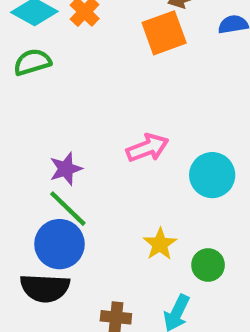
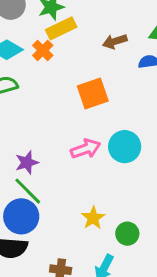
orange square: (164, 33) -> (93, 93), moved
cyan circle: (212, 175) -> (125, 147), moved

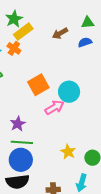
orange square: (93, 93) -> (38, 85), moved
cyan circle: (125, 147) -> (69, 92), moved
green line: (28, 191) -> (22, 142), turned -30

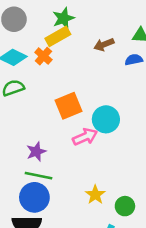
green star: (14, 19) -> (63, 18), moved

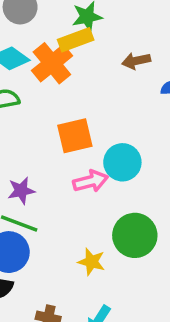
orange cross: (43, 56) -> (52, 63), size x1.6
yellow star: (95, 195) -> (92, 262), turned -30
green circle: (125, 206) -> (135, 235), moved, size x1.6

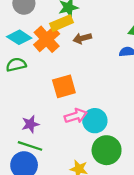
brown arrow: (136, 61) -> (82, 38), moved
cyan circle: (122, 162) -> (95, 121), moved

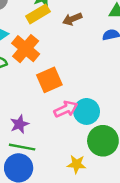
brown arrow: (82, 38) -> (72, 19), moved
orange cross: (47, 39) -> (26, 49), moved

